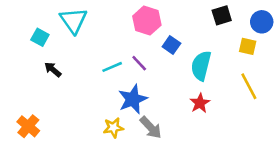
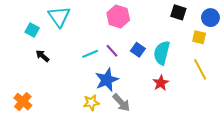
black square: (222, 15) -> (178, 12), turned 35
blue square: (171, 45) -> (138, 50), moved

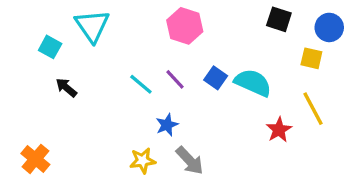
cyan semicircle: (162, 53) -> (253, 83), turned 100
cyan line: (90, 54) -> (141, 84), turned 63
blue star: (107, 80) -> (167, 125), size x0.6
red star: (161, 83) -> (279, 130), moved

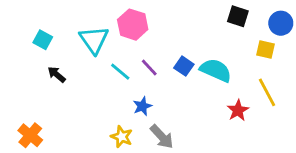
cyan triangle: (92, 26) -> (94, 40), moved
pink hexagon: (185, 26) -> (133, 25), moved
yellow star: (143, 161) -> (122, 137), turned 30

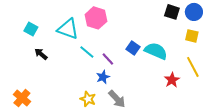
blue circle: (281, 23) -> (194, 12), moved
cyan triangle: (94, 40) -> (68, 29), turned -35
purple line: (149, 67) -> (108, 59), moved

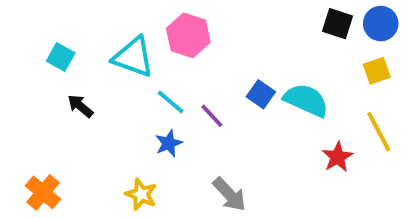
yellow square: (192, 36) -> (377, 71), turned -32
blue star: (103, 77) -> (169, 143), moved
yellow star: (88, 99) -> (141, 194), moved

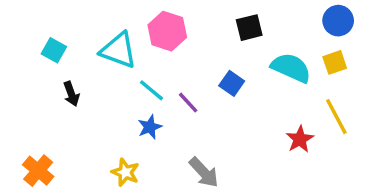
black square: (338, 24) -> (249, 28), moved, turned -32
cyan semicircle: (306, 100) -> (291, 68), moved
black arrow: (80, 106) -> (71, 94), turned -150

